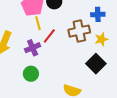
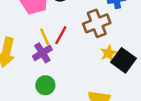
yellow line: (38, 23) -> (45, 37), moved
yellow star: (101, 39) -> (108, 53), moved

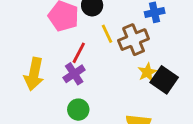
red line: (61, 35) -> (79, 53), moved
yellow line: (45, 37) -> (107, 34), moved

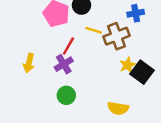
yellow line: (107, 34) -> (94, 30), turned -49
yellow arrow: (34, 74) -> (29, 63), size x0.7

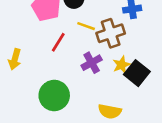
purple cross: (64, 64) -> (92, 63), moved
green circle: (66, 95) -> (54, 95), size x1.5

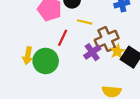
brown cross: (111, 33) -> (107, 39), moved
green circle: (54, 95) -> (46, 61), moved

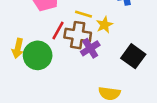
brown cross: (107, 39) -> (78, 35), moved, turned 30
yellow star: (117, 51) -> (104, 25), moved

